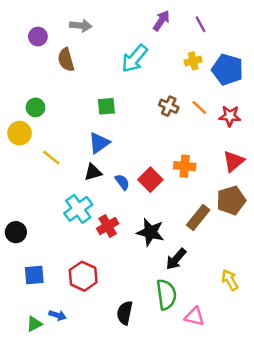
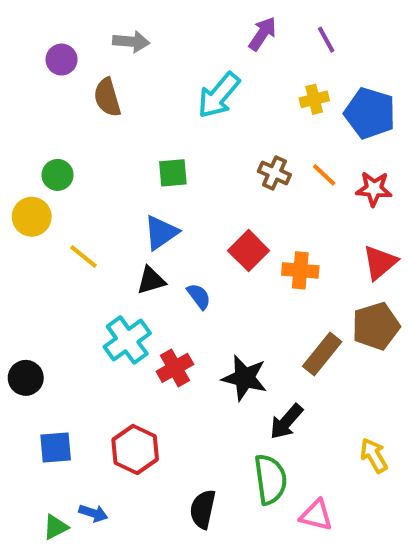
red square: (150, 180) -> (249, 251), moved

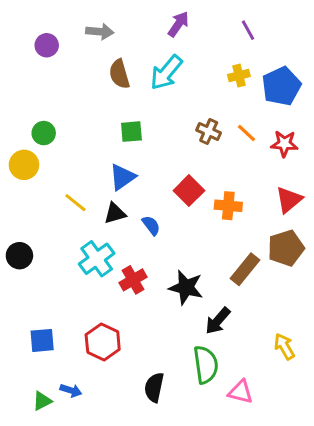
purple arrow: (262, 34) -> (178, 24), moved
brown semicircle: (107, 97) -> (119, 74), moved
blue pentagon: (370, 113) -> (281, 86), turned 30
yellow line: (83, 257) -> (75, 203), moved
black circle: (26, 378) -> (19, 256), moved

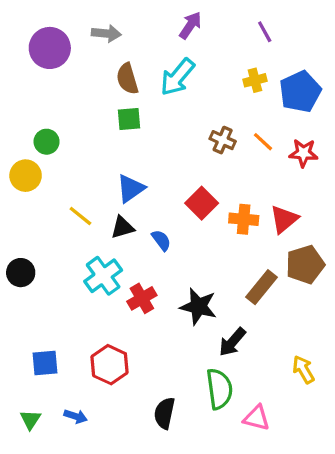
purple circle: (47, 45) -> (50, 48), size x1.6
green square: (131, 132) -> (129, 119), moved
red triangle: (289, 200) -> (284, 219), moved
green triangle: (42, 401) -> (30, 420), moved, turned -30

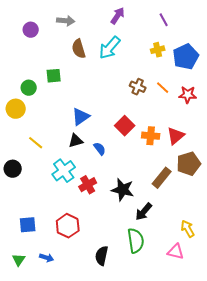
purple circle: (50, 48) -> (31, 30), size x0.6
green square: (129, 119) -> (54, 76), moved
yellow line: (80, 216) -> (36, 143), moved
pink triangle: (257, 418) -> (176, 252), moved

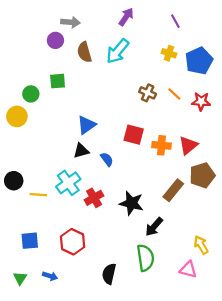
purple circle: (31, 30) -> (55, 40), moved
yellow cross: (158, 50) -> (169, 53), turned 32
red square: (125, 126) -> (134, 135), turned -30
yellow line: (36, 143) -> (38, 195), moved, turned -35

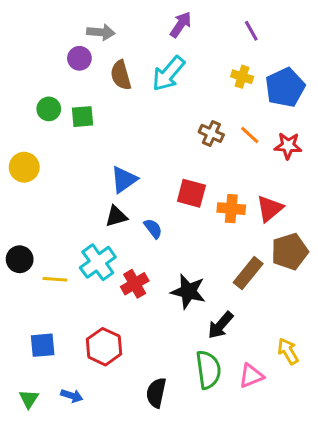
green circle: (31, 94) -> (49, 109), moved
pink triangle: (188, 270) -> (251, 376), moved, turned -36

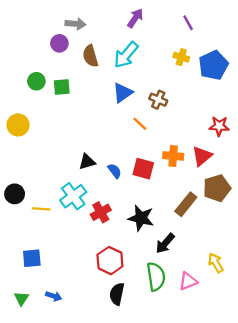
orange line: (250, 135) -> (140, 124), moved
red star: (288, 146) -> (219, 126), moved
blue triangle: (124, 179) -> (123, 93), moved
red square: (191, 193) -> (143, 169), moved
red hexagon: (104, 347) -> (110, 261), moved

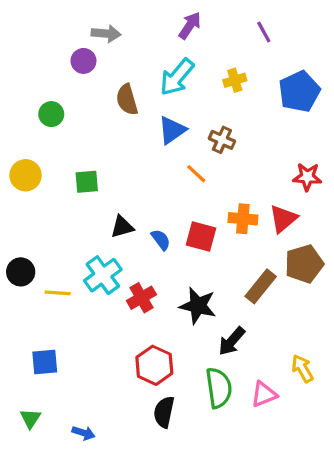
brown semicircle: (90, 56) -> (127, 100), moved
yellow cross: (181, 57) -> (235, 80), moved, turned -35
green square: (62, 87) -> (87, 182), moved
blue arrow: (54, 296) -> (83, 433), moved

